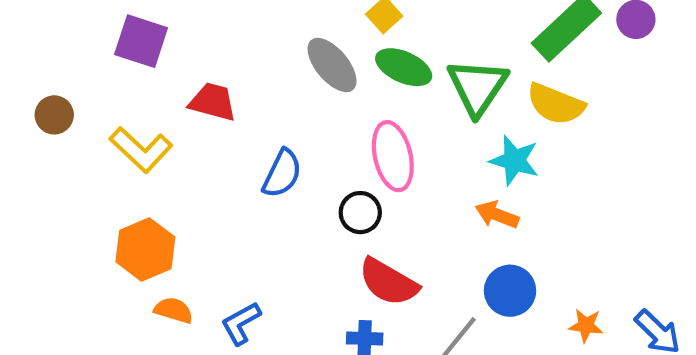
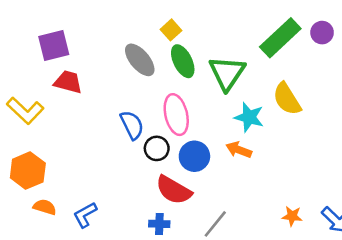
purple square: (141, 41) -> (54, 46), moved, turned -32
green ellipse: (404, 67) -> (183, 61), turned 40
yellow semicircle: (556, 104) -> (287, 99), moved, turned 36
blue semicircle: (282, 174) -> (132, 125), moved, turned -52
blue circle: (510, 291) -> (194, 156), moved

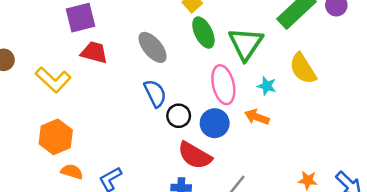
gray ellipse: (140, 60) -> (153, 47), moved
pink ellipse: (176, 115) -> (223, 85), moved
cyan star: (249, 117) -> (267, 86), size x0.7

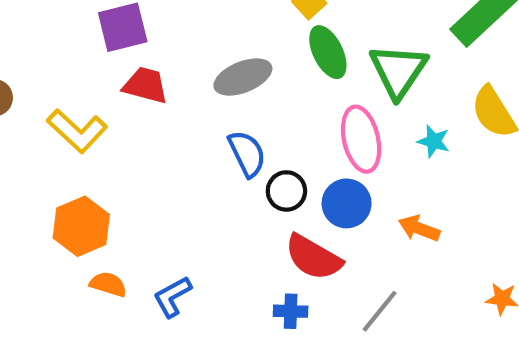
gray ellipse: (153, 47) -> (243, 77), turned -72
orange arrow: (257, 117) -> (419, 228), moved

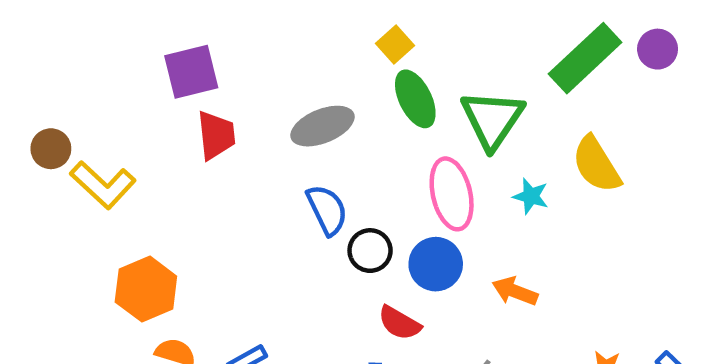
red trapezoid: (145, 85) -> (216, 135), turned 69
yellow L-shape: (77, 131) -> (103, 185), moved
red semicircle: (313, 257) -> (399, 323), size x0.7

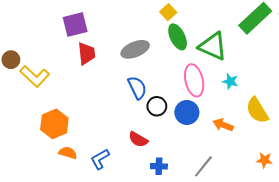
green triangle: (492, 119) -> (213, 46), turned -40
yellow semicircle: (596, 165) -> (257, 110), moved
red semicircle: (399, 323) -> (138, 139), moved

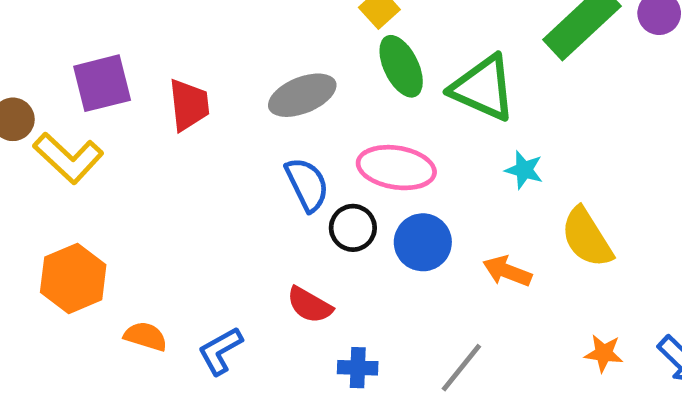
purple square: (75, 24) -> (102, 83), moved
pink ellipse: (194, 80) -> (396, 168), moved, turned -68
orange hexagon: (54, 124) -> (73, 278), moved

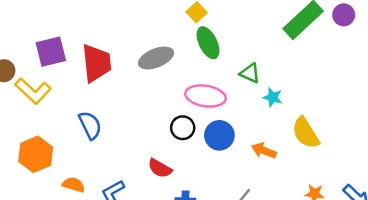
green triangle: (483, 88) -> (250, 73), moved, size x0.6
red trapezoid: (189, 105) -> (96, 63), size x1.4
blue semicircle: (307, 184) -> (90, 125), moved

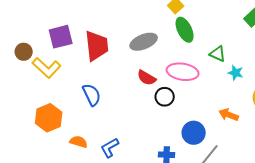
blue circle: (219, 135) -> (194, 133), moved
red semicircle: (160, 168) -> (147, 78), moved

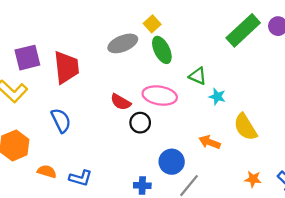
gray ellipse: (144, 42) -> (123, 43), moved
blue L-shape: (110, 148) -> (80, 178), turned -135

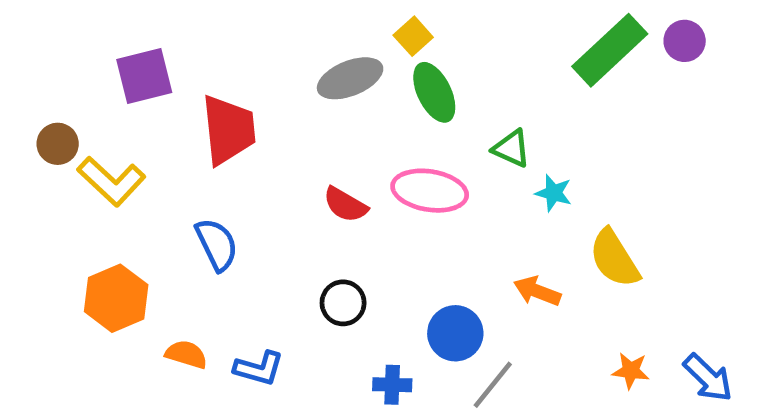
purple square: (27, 58) -> (144, 76), moved
black circle: (140, 123) -> (343, 303), moved

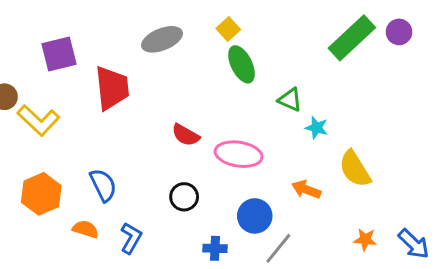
gray ellipse: (350, 78) -> (162, 39), moved
pink ellipse: (430, 191) -> (239, 154), moved
blue semicircle: (217, 244) -> (103, 185), moved
blue L-shape: (259, 368) -> (131, 238), turned -76

